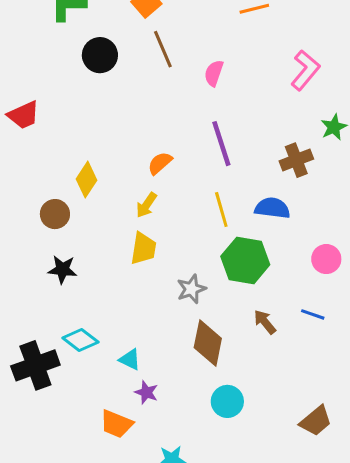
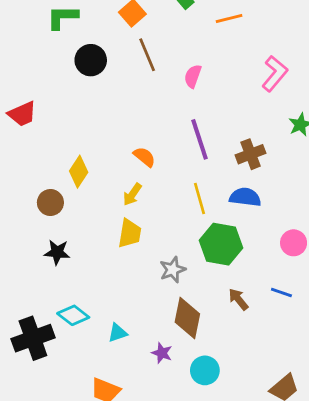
brown cross: (296, 160) -> (251, 154), moved
orange semicircle: (160, 163) -> (144, 157), turned 80
cyan triangle: (130, 359) -> (118, 333), turned -45
purple star: (146, 392) -> (162, 353), moved

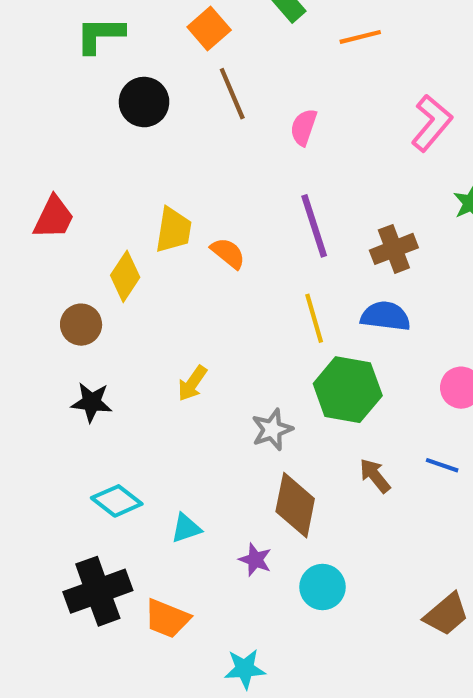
red trapezoid: (22, 114) -> (54, 217), moved, turned -40
yellow arrow: (132, 194) -> (192, 383), moved
yellow trapezoid: (130, 233) -> (173, 230), moved
black cross: (33, 338) -> (98, 591), moved

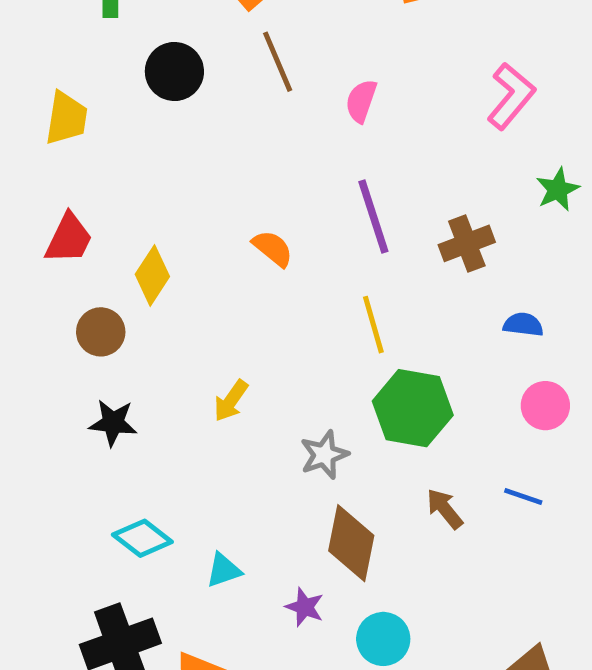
red trapezoid: (54, 217) -> (69, 239), moved
yellow trapezoid: (173, 230) -> (66, 118), moved
blue semicircle: (385, 316) -> (523, 325), moved, size x0.7

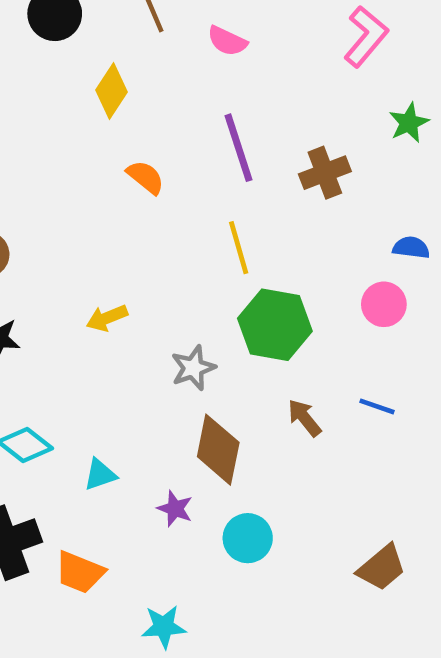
pink semicircle: (361, 101) -> (227, 41), turned -84
yellow diamond: (152, 275) -> (111, 91), moved
blue semicircle: (523, 325) -> (411, 248), moved
yellow arrow: (231, 401) -> (107, 318), turned 33
pink circle: (545, 406) -> (384, 304), moved

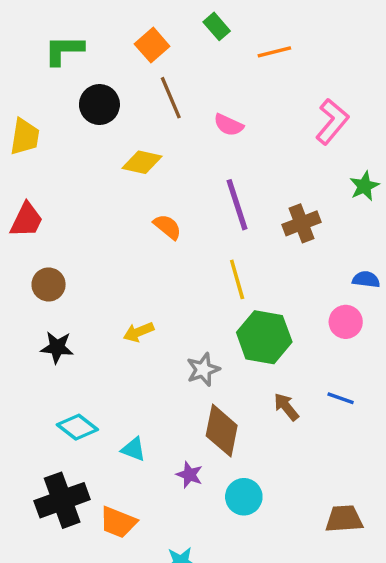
yellow diamond: (111, 91) -> (142, 162), turned 69
cyan triangle: (100, 475) -> (133, 449), turned 40
brown trapezoid: (382, 568) -> (344, 519), turned -144

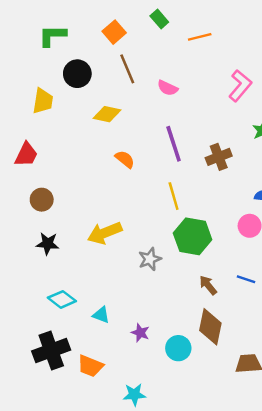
yellow trapezoid: (25, 137) -> (43, 101), moved
yellow arrow: (139, 332) -> (105, 233), size x1.6
brown diamond: (222, 431) -> (210, 327), moved

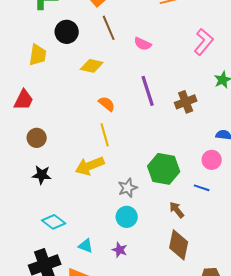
yellow line: (174, 196) -> (105, 135), moved
blue line: (246, 279) -> (202, 188), moved
cyan triangle: (101, 315) -> (86, 246), moved
cyan circle: (178, 348) -> (127, 217), moved

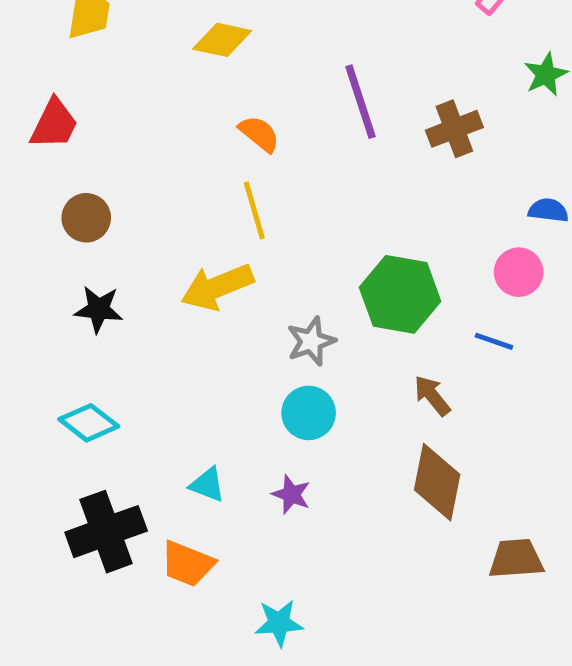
cyan diamond: (54, 222) -> (89, 423), moved

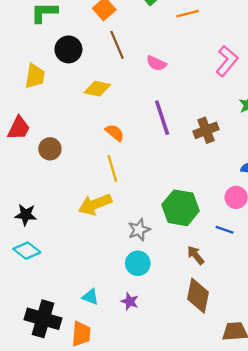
brown circle: (86, 218) -> (50, 149), moved
black star: (99, 309) -> (26, 215), moved
cyan diamond: (89, 423) -> (27, 251), moved
black cross: (106, 532) -> (43, 319), turned 36
orange trapezoid: (188, 564) -> (81, 334), turned -108

